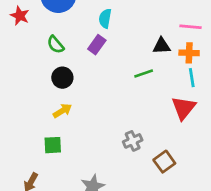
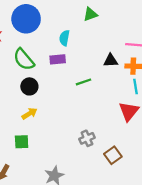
green semicircle: (56, 45) -> (24, 59), size x1.5
purple rectangle: (97, 45) -> (58, 59), turned 49
green line: (144, 73) -> (84, 82), moved

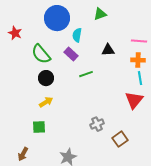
blue circle: (26, 19) -> (57, 18), moved
purple rectangle: (58, 59) -> (71, 54), turned 48
black triangle: (111, 61) -> (108, 50), moved
green line: (84, 82) -> (86, 74), moved

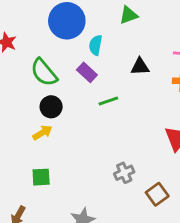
yellow arrow: (46, 102) -> (42, 133), moved

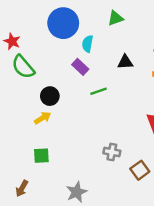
green semicircle: (44, 72) -> (23, 67), moved
gray cross: (124, 173) -> (112, 152), turned 35

